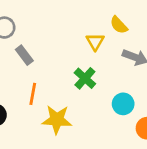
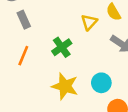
green cross: (85, 78) -> (62, 47), moved
yellow star: (57, 120) -> (65, 86), moved

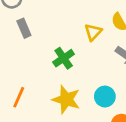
orange line: (23, 56) -> (19, 97), moved

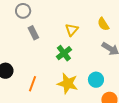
yellow triangle: (93, 32) -> (72, 30), moved

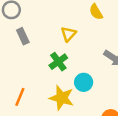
yellow semicircle: (103, 24) -> (96, 12), moved
cyan circle: (96, 80) -> (84, 82), moved

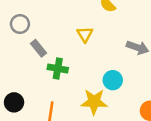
green cross: (58, 62) -> (58, 68), moved, turned -30

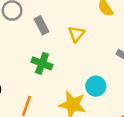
gray rectangle: (38, 48) -> (41, 25), moved

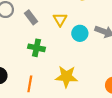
cyan circle: (96, 86) -> (80, 33), moved

